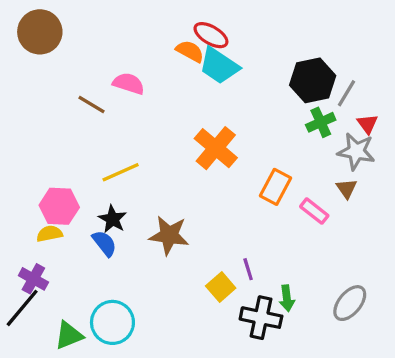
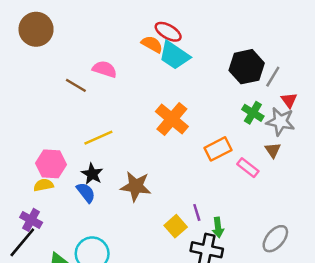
green cross: (321, 122) -> (253, 113), moved, turned -35
orange rectangle: (276, 187) -> (218, 149), turned 35
green arrow: (287, 298) -> (218, 227), moved

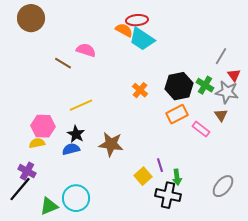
red ellipse: (168, 32) -> (137, 20), turned -35
black hexagon: (247, 67) -> (179, 86), moved
orange cross: (172, 119) -> (140, 90), size x0.6
blue semicircle: (86, 193) -> (71, 149), turned -66

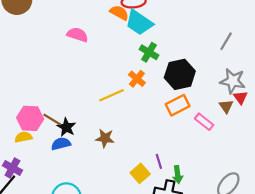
brown line: (63, 63) -> (52, 119), moved
red triangle: (234, 75) -> (240, 97), moved
green cross: (205, 85) -> (149, 52), moved
yellow line: (81, 105) -> (112, 95), moved
brown star: (111, 144) -> (105, 138), size x0.7

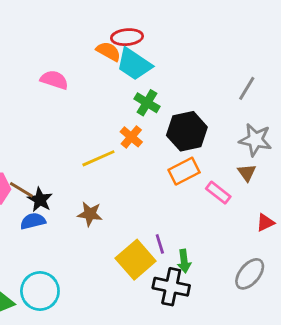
red triangle: (240, 97) -> (265, 223), moved, turned 40
yellow square: (140, 173) -> (136, 260), size x1.5

